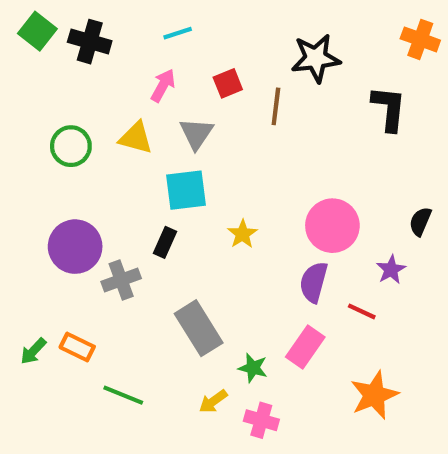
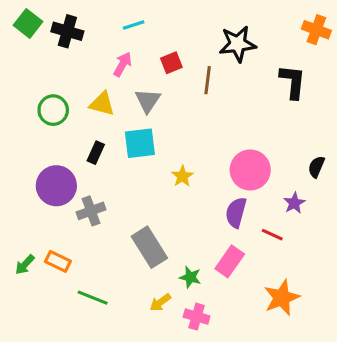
black rectangle: (165, 242) -> (96, 153), moved

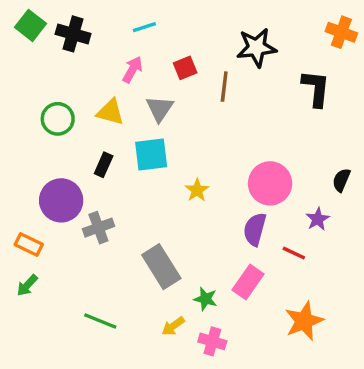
orange rectangle: (58, 261) -> (29, 245), moved

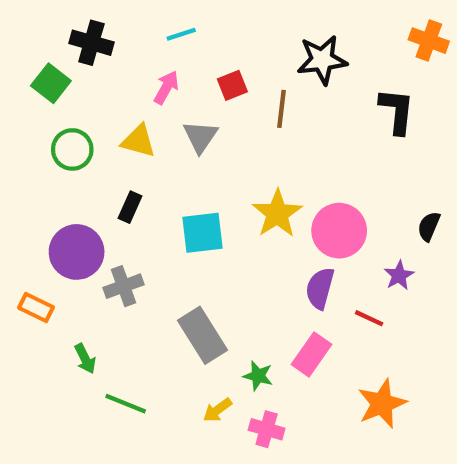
green square: (31, 25) -> (51, 83), moved
cyan square: (151, 155) -> (203, 233), moved
yellow star: (197, 190) -> (277, 214), moved, size x1.6
green arrow: (27, 285) -> (85, 359), moved, turned -70

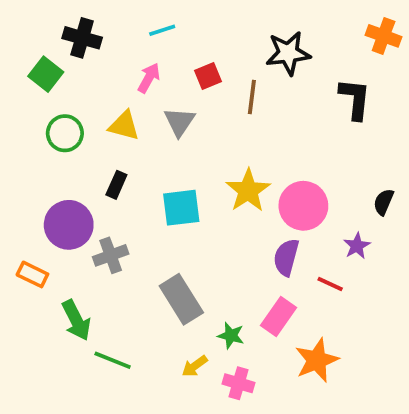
green arrow: (85, 359) -> (76, 320), size x1.5
orange star: (382, 404) -> (317, 360), moved

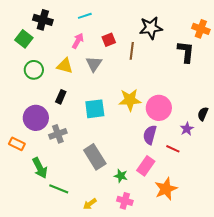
orange cross: (384, 36) -> (201, 29), moved
yellow star: (248, 190) -> (130, 100), turned 30
black semicircle: (384, 202) -> (203, 114), moved
yellow arrow: (195, 366) -> (90, 204), moved

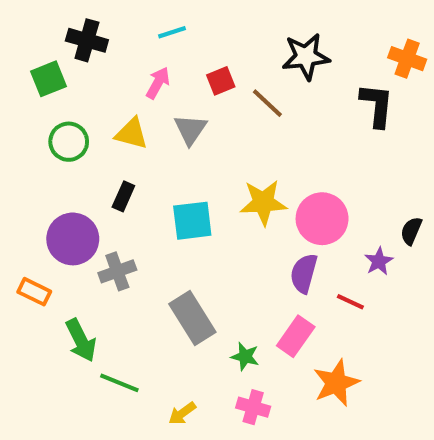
green square: (24, 39) -> (48, 79), turned 30
brown line: (132, 51) -> (267, 103), turned -54

